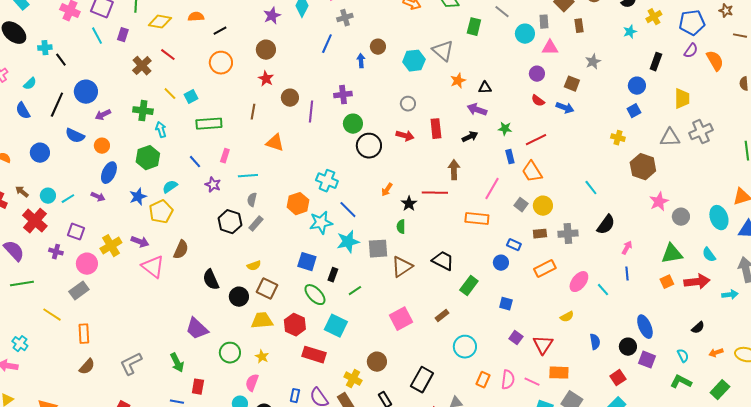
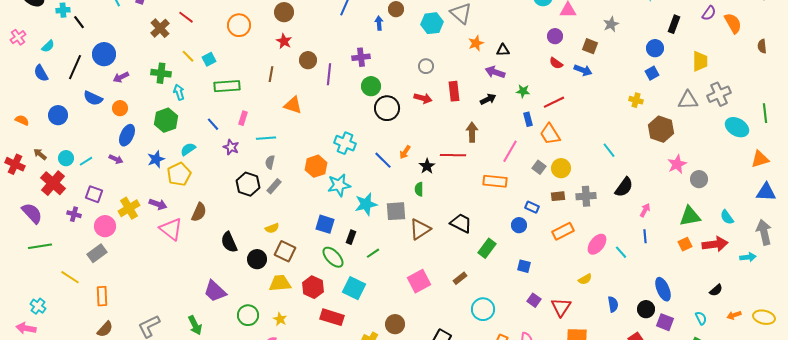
blue line: (348, 210) -> (383, 160), moved
cyan ellipse: (719, 218) -> (737, 127), moved, turned -40

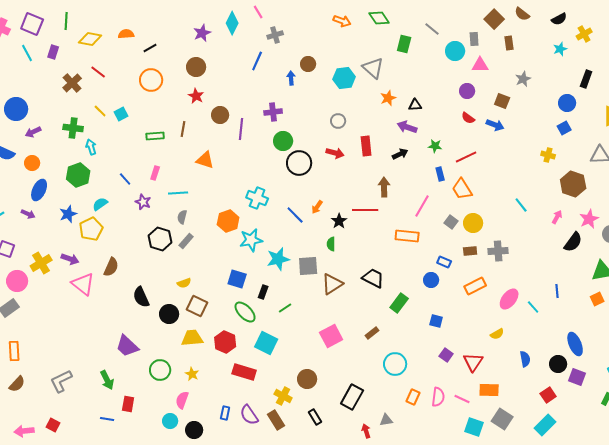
green rectangle: (227, 86) -> (155, 136), moved, size x0.7
black semicircle: (624, 187) -> (573, 242), moved
pink arrow: (645, 210) -> (557, 217), moved

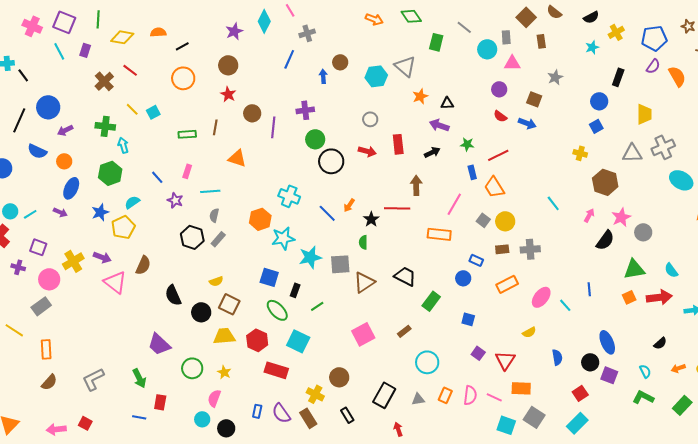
gray triangle: (386, 420) -> (418, 399), moved

